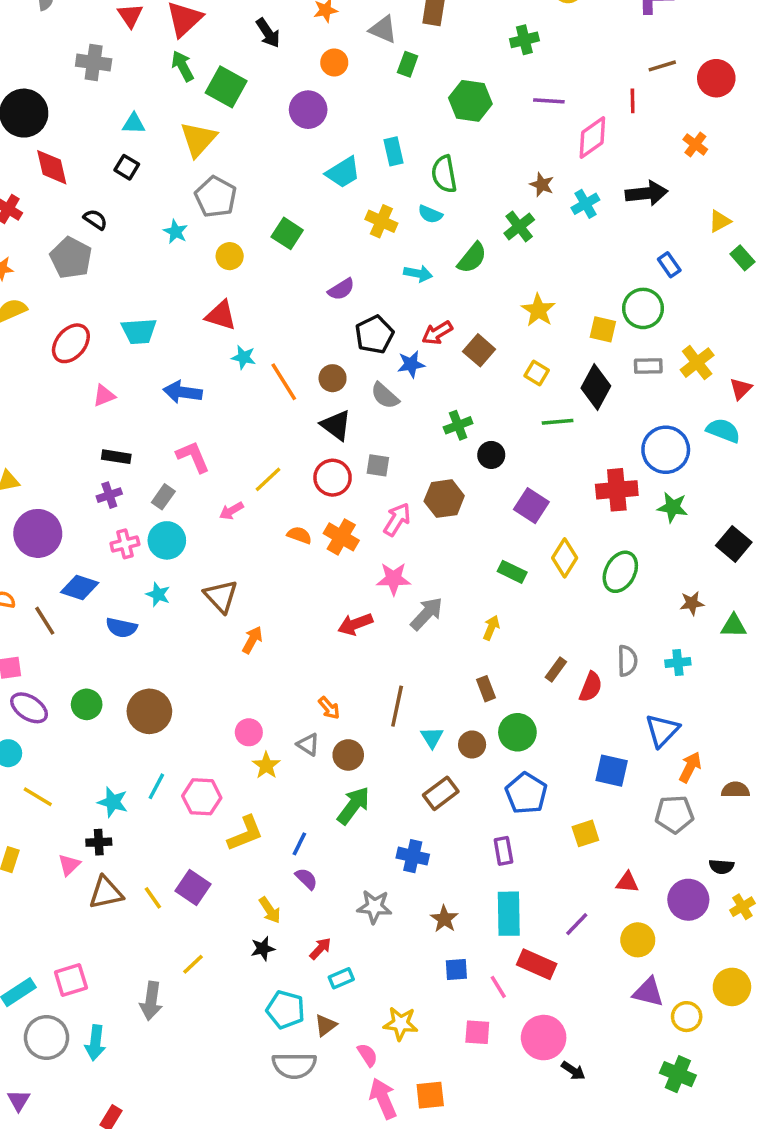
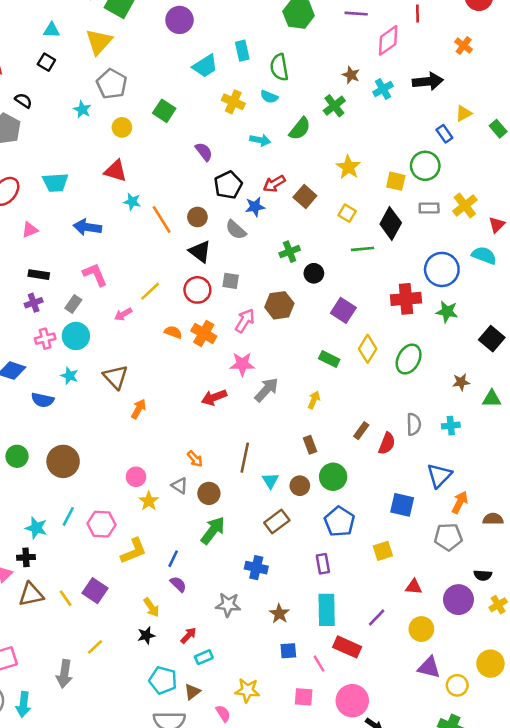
yellow triangle: (720, 221) -> (464, 113), moved
purple semicircle: (341, 289) -> (204, 152), turned -96

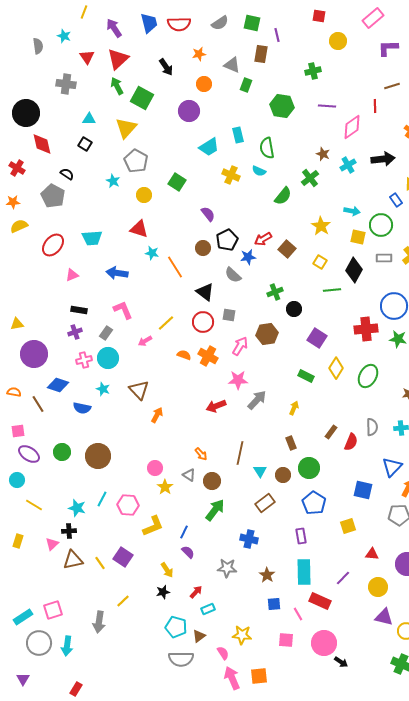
cyan arrow: (260, 140) -> (352, 211), moved
brown circle: (197, 217) -> (203, 248), moved

